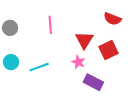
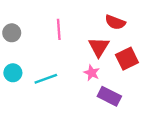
red semicircle: (112, 19) -> (115, 22), moved

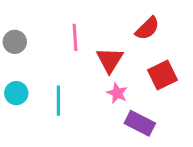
red semicircle: (115, 22) -> (147, 28), turned -66
red triangle: (99, 47) -> (110, 60), moved
cyan line: (46, 79) -> (58, 101), turned -70

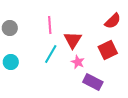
red semicircle: (147, 28) -> (113, 21), moved
cyan line: (58, 101) -> (51, 54), moved, turned 30

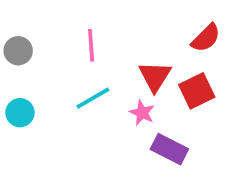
red triangle: (73, 40) -> (155, 76), moved
cyan line: (51, 54) -> (93, 98), turned 30

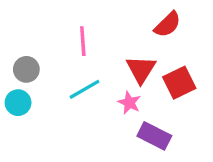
red semicircle: (206, 38) -> (168, 24), moved
gray circle: (18, 51) -> (26, 69), moved

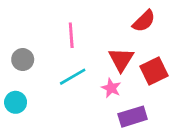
cyan circle: (18, 103) -> (16, 102), moved
purple rectangle: (154, 136) -> (133, 117), turned -44

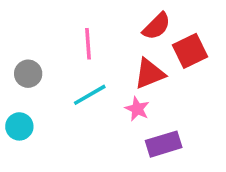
red semicircle: (144, 21) -> (157, 26), moved
red triangle: (121, 60) -> (150, 74), turned 36
red square: (154, 71) -> (190, 51), moved

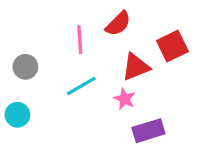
red semicircle: (157, 26) -> (118, 24), moved

